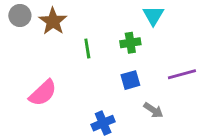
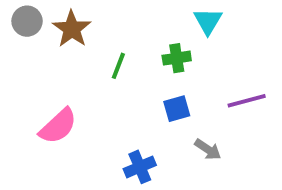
green line: (87, 48) -> (118, 66), turned 30

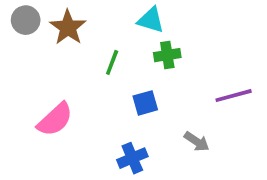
cyan triangle: (208, 21) -> (151, 20), moved, turned -44
blue square: (177, 109) -> (145, 103), moved

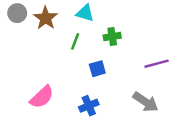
cyan triangle: (151, 20) -> (85, 13), moved
pink semicircle: (55, 119) -> (42, 97), moved
gray arrow: (197, 142) -> (145, 102), moved, size x1.5

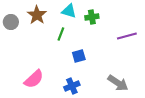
gray circle: (17, 13) -> (11, 22), moved
green cross: (112, 37) -> (92, 17), moved
purple line: (157, 64) -> (127, 36), moved

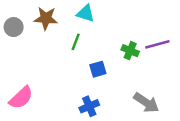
brown star: (37, 15) -> (46, 18), turned -30
green cross: (92, 17) -> (130, 51), moved, turned 32
pink semicircle: (34, 79) -> (21, 98), moved

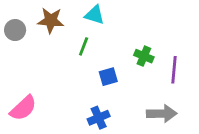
purple line: (157, 44) -> (174, 70), moved, turned -70
gray arrow: (146, 103) -> (162, 114), turned -35

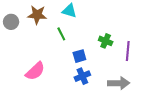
green line: (84, 46) -> (61, 34), turned -48
pink semicircle: (23, 108) -> (35, 71), moved
blue cross: (99, 118) -> (82, 76), moved

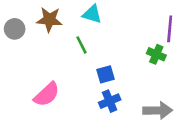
green cross: (106, 41) -> (156, 54), moved
purple line: (128, 51) -> (170, 29), moved

